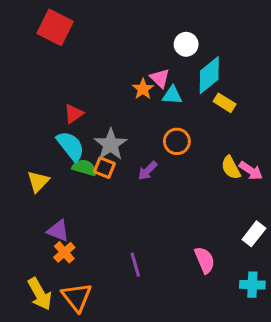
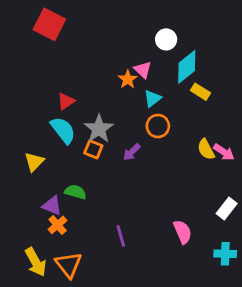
cyan triangle: (172, 95) -> (152, 99), moved, turned -42
green semicircle: (84, 168) -> (75, 192), moved

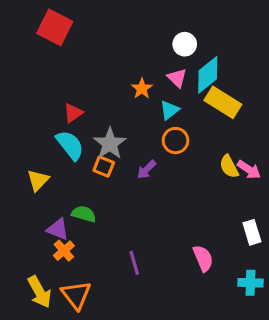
pink triangle: (143, 70) -> (177, 78), moved
yellow rectangle: (200, 92) -> (223, 102), size x1.6
white rectangle: (227, 208) -> (252, 232), turned -55

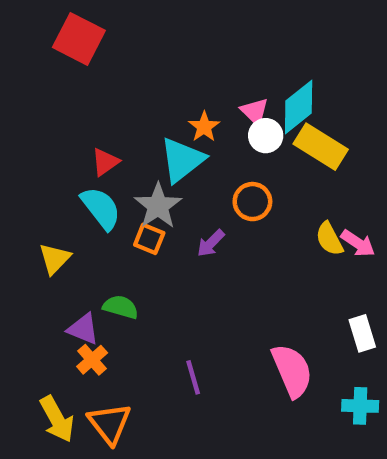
white circle: (185, 44) -> (266, 136), moved
cyan triangle: (169, 110) -> (182, 160), moved, size x1.6
pink semicircle: (203, 258) -> (292, 371), size x1.4

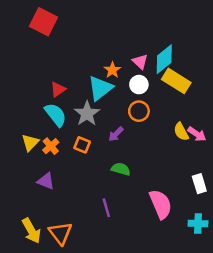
white circle: (266, 136) -> (139, 85), moved
orange square: (149, 239) -> (82, 145), moved
green semicircle: (121, 307) -> (121, 169), moved
orange cross: (92, 360) -> (51, 146), moved

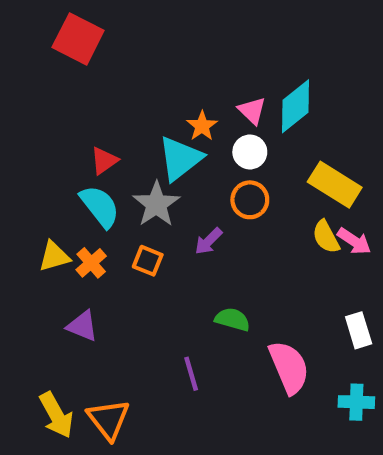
yellow rectangle: (176, 81) -> (335, 185), moved
yellow triangle: (30, 143) -> (54, 256), turned 30
green semicircle: (121, 169) -> (232, 319), moved

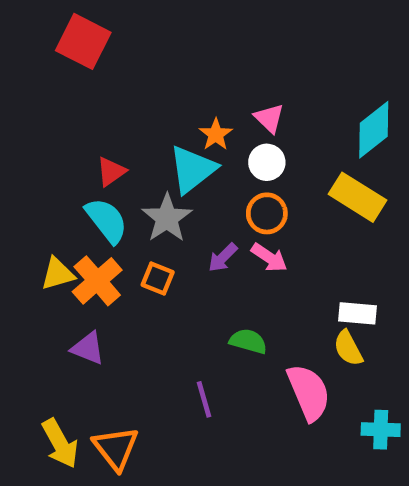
cyan diamond: (295, 106) -> (374, 130), moved
yellow semicircle: (326, 237) -> (348, 348), moved
pink arrow: (354, 241) -> (269, 258), moved
orange cross: (91, 263) -> (97, 281), size x1.5
white rectangle: (359, 330) -> (357, 313), moved, turned -68

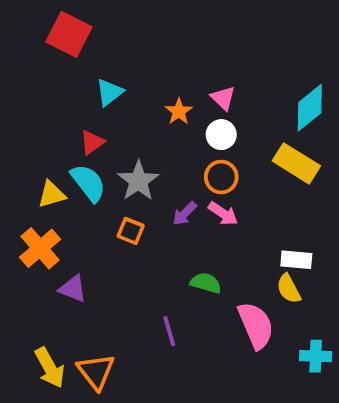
cyan triangle: (192, 169) -> (109, 92), moved, size x0.7
yellow triangle: (58, 274) -> (52, 194), moved
orange cross: (97, 281) -> (40, 248), moved

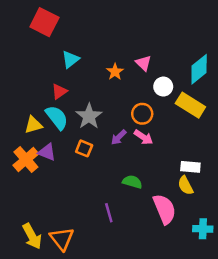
white circle: (221, 135) -> (163, 87), moved
purple triangle: (73, 289) -> (47, 152), moved

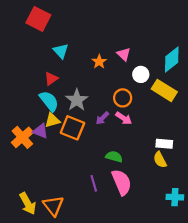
cyan triangle: (70, 59) -> (61, 51), turned -35
yellow triangle: (33, 125) -> (52, 120), moved
orange square: (84, 148) -> (72, 128), size x1.6
pink semicircle: (164, 209) -> (122, 182), moved

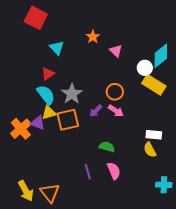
orange star: (99, 62) -> (93, 37), moved
white circle: (141, 74) -> (145, 68), moved
orange square: (72, 128) -> (68, 120), turned -35
pink semicircle: (122, 182) -> (114, 171), size x0.7

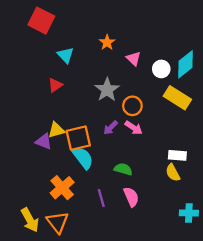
white circle: (145, 68) -> (161, 69), moved
gray star: (72, 94) -> (107, 90), moved
cyan semicircle: (46, 95) -> (83, 158), moved
orange cross: (21, 129) -> (62, 188), moved

